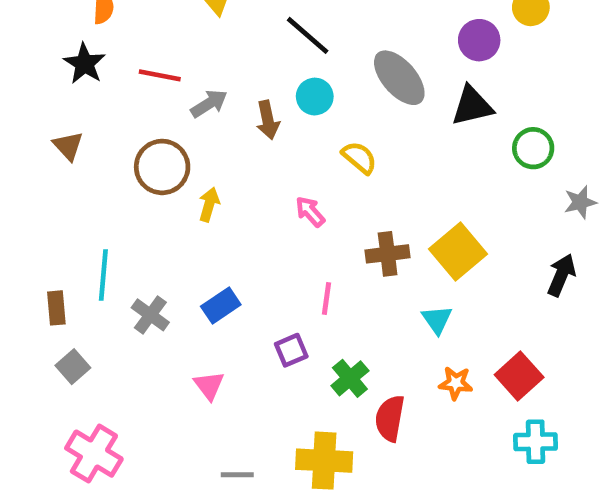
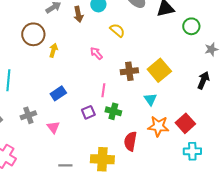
gray cross: (150, 315) -> (28, 115), moved, turned 35
green cross: (350, 378) -> (113, 111), moved, turned -35
orange star: (456, 383) -> (158, 126), size x1.5

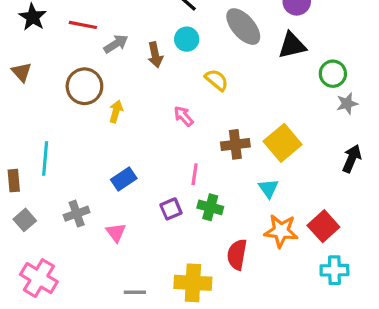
gray star: (211, 49) -> (347, 104), moved

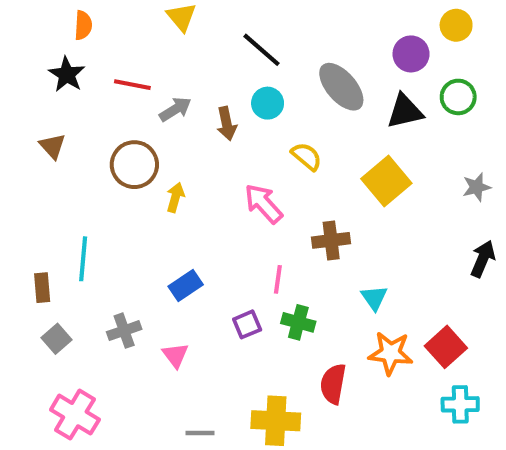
green circle: (333, 74) -> (458, 97), moved
pink arrow: (184, 116) -> (263, 204), size x1.5
yellow square: (283, 143) -> (386, 181), moved

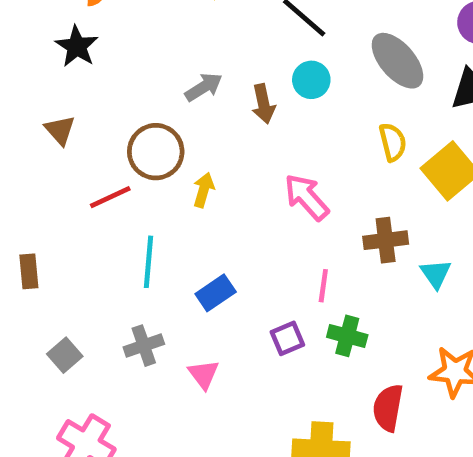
red line: (132, 85) -> (110, 197), moved, turned -36
yellow semicircle: (307, 156) -> (393, 142), moved, turned 36
cyan line: (83, 259) -> (149, 262), moved
brown rectangle: (42, 288) -> (29, 271), moved
cyan triangle: (374, 298) -> (436, 274), moved

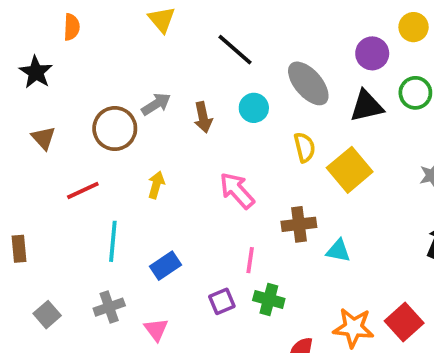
black star: (77, 46) -> (36, 72), moved
cyan circle: (311, 80) -> (254, 108), moved
brown circle: (156, 152) -> (115, 129), moved
cyan triangle: (436, 274) -> (338, 251), turned -44

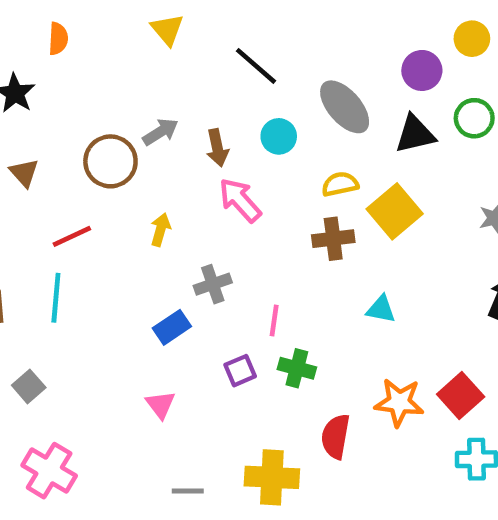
yellow semicircle: (305, 147) -> (340, 184), turned -88
pink arrow: (237, 191) -> (240, 200), moved
brown cross: (299, 224) -> (333, 239), moved
cyan line: (113, 241) -> (56, 298), moved
gray cross: (109, 307) -> (213, 284), moved

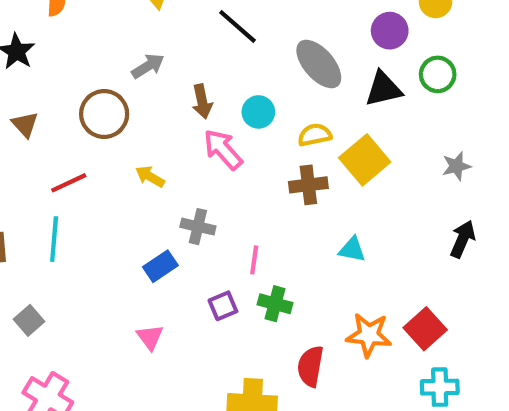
gray arrow: (160, 132) -> (148, 66), moved
cyan circle: (279, 136) -> (258, 112), moved
yellow arrow: (160, 230) -> (150, 177), turned -76
gray cross: (213, 284) -> (198, 227), turned 32

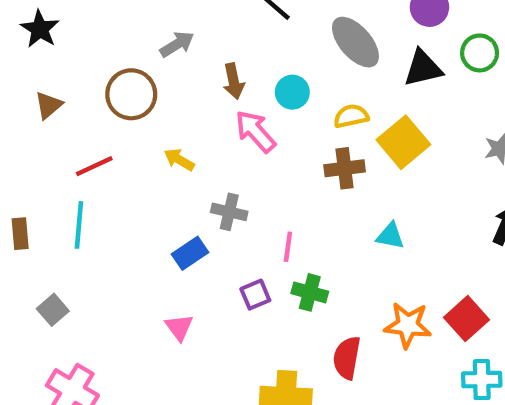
brown triangle: (25, 124) -> (48, 105), turned 32

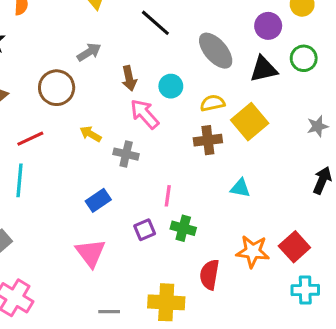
gray cross: (229, 212) -> (126, 154), moved
pink triangle: (179, 327) -> (91, 253), size x1.5

